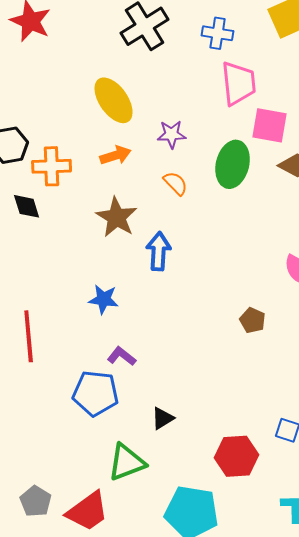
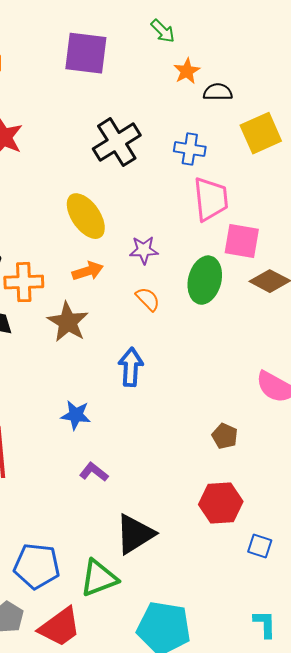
brown star: (117, 217) -> (68, 322), moved
blue pentagon: (96, 393) -> (37, 566), moved
black triangle: (163, 418) -> (135, 534), size x1.8
red hexagon: (237, 456) -> (221, 503), moved

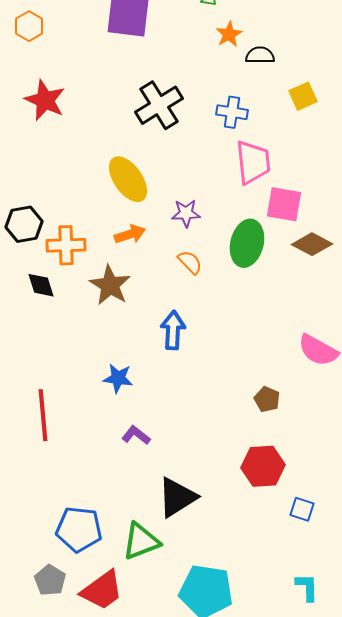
yellow square: (261, 133) -> (303, 96), size x0.7

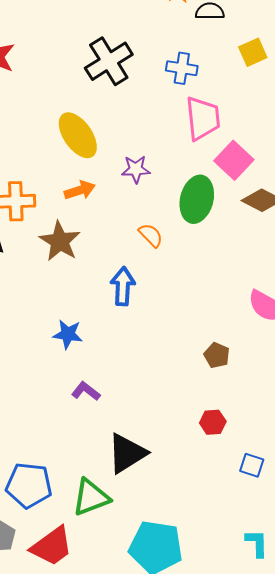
pink square: (284, 204) -> (234, 160), turned 33
orange semicircle: (190, 262) -> (151, 235), moved
red hexagon: (263, 466) -> (213, 422), size x0.6

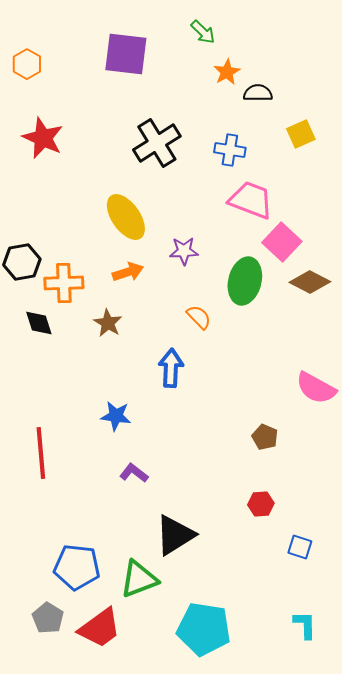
pink trapezoid: (203, 118) -> (251, 200), turned -63
brown star: (60, 241) -> (108, 323), size x0.7

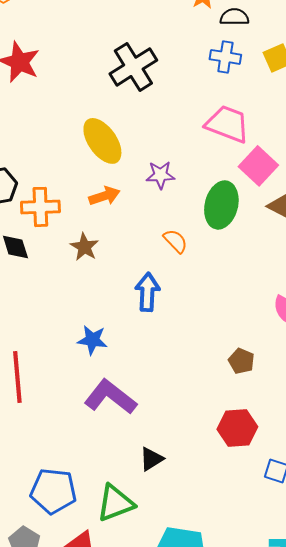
blue cross: (230, 150) -> (225, 57), moved
purple L-shape: (134, 473) -> (110, 397), size x1.8
red hexagon: (261, 504) -> (237, 428), size x1.5
black triangle: (175, 535) -> (151, 459), size x0.6

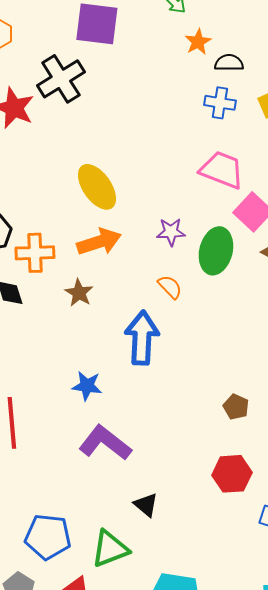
black cross: (133, 67) -> (61, 79), moved
purple star: (160, 175) -> (171, 232), moved
orange arrow: (104, 196) -> (99, 242), size x1.4
blue arrow: (147, 292) -> (142, 338), size x1.4
black triangle: (151, 459) -> (146, 505), turned -48

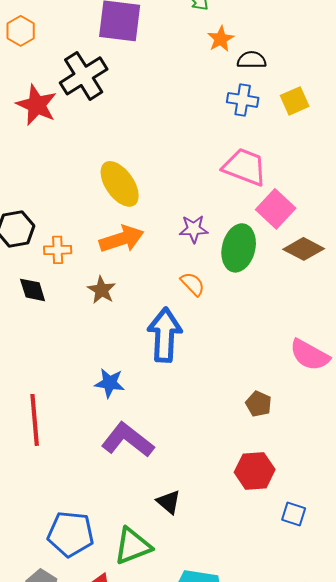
orange cross: (35, 253) -> (58, 250), size x0.7

